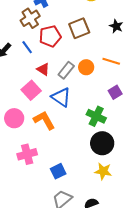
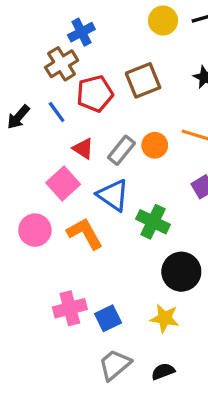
green cross: (96, 116) -> (153, 222), moved
pink cross: (27, 154) -> (70, 308), moved
yellow star: (103, 171) -> (165, 318), moved

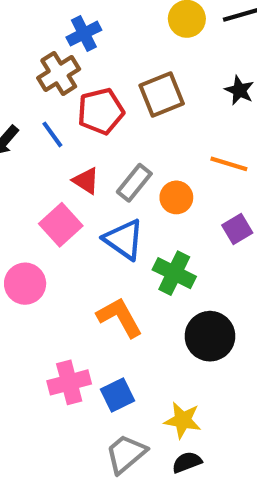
orange circle: (155, 145) -> (176, 197), moved
orange L-shape: (85, 233) -> (120, 317), moved
yellow star: (165, 318) -> (183, 420), moved

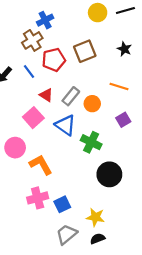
orange L-shape: (120, 317) -> (41, 165), moved

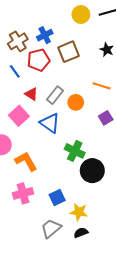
blue cross: (45, 20) -> (45, 35), moved
green cross: (91, 142) -> (75, 151), moved
blue square: (62, 204) -> (57, 197), moved

